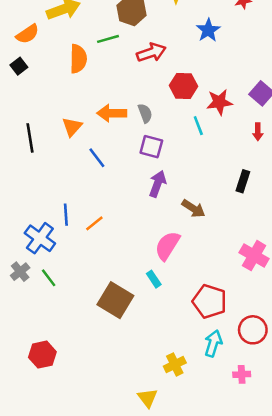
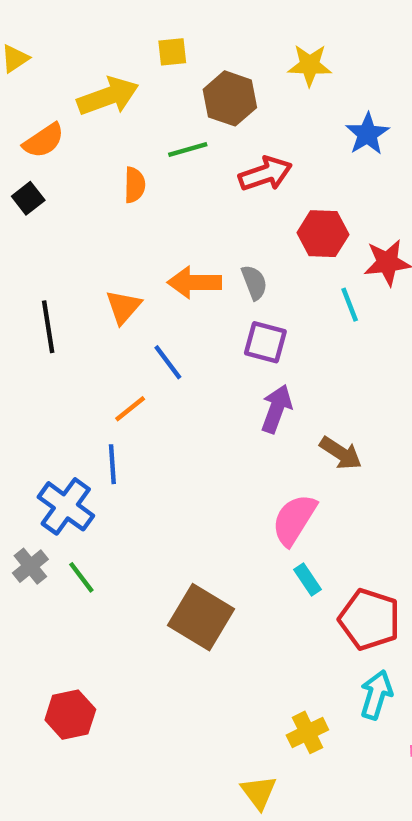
orange semicircle: (78, 59) -> (135, 185), size x0.7
orange line: (94, 223) -> (130, 409), moved
cyan rectangle: (154, 279) -> (307, 579), moved

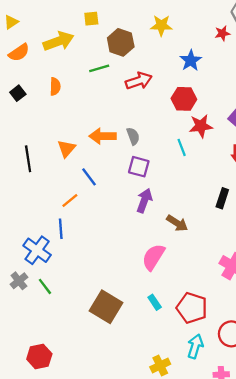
orange semicircle: (44, 141) -> (19, 53), moved
orange semicircle: (135, 185) -> (55, 86), moved
red hexagon: (323, 234) -> (184, 99), moved
cyan rectangle: (307, 579) -> (155, 302), moved

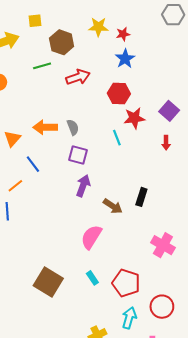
red star: (222, 33) -> (123, 34), moved
black rectangle: (222, 198) -> (141, 197), moved

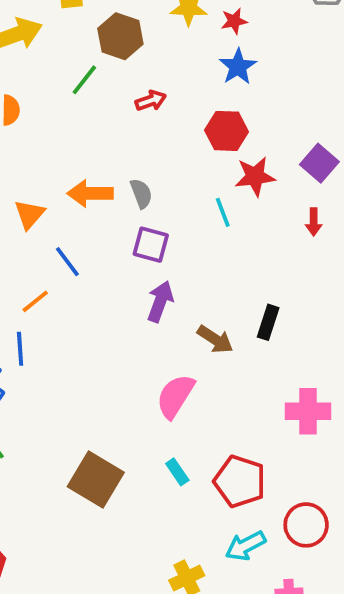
green line: (42, 66) -> (84, 80), turned -36
red arrow: (78, 77) -> (151, 101), size x0.7
pink cross: (163, 245) -> (308, 411), turned -30
cyan arrow: (129, 318) -> (245, 546), turned -135

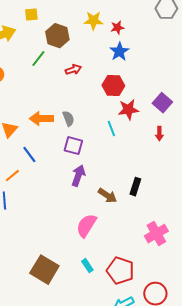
pink cross: (308, 411) -> (156, 234), turned -30

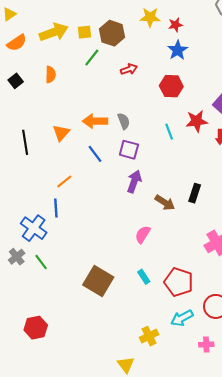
yellow square: (31, 15) -> (84, 32), moved
red star: (128, 110) -> (197, 121), moved
blue line: (29, 155) -> (95, 154), moved
pink semicircle: (86, 226) -> (143, 234), size x0.7

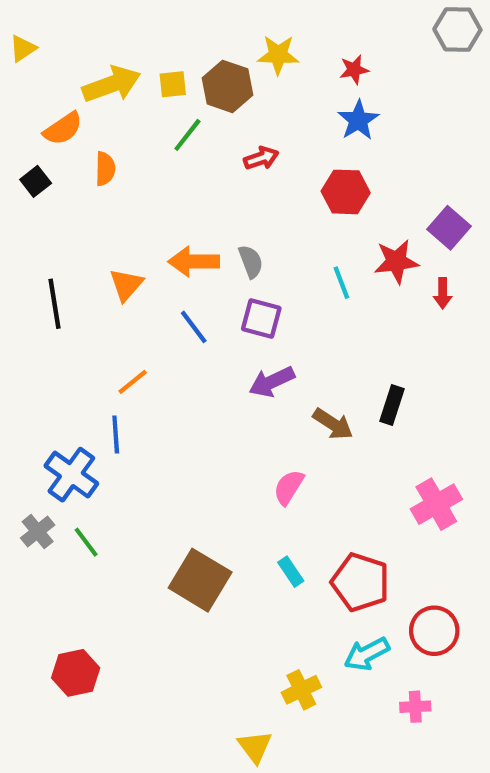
yellow star: (150, 17) -> (278, 55), moved
orange semicircle: (17, 43) -> (63, 129), moved
purple arrow: (134, 181) -> (272, 382), turned -135

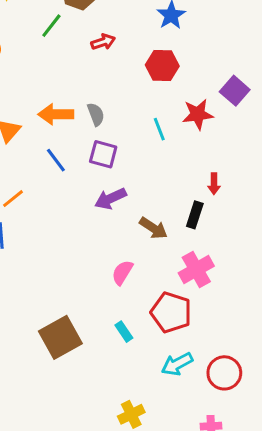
red arrow: (443, 293) -> (214, 184), moved
pink cross: (436, 504) -> (196, 269), moved
brown square: (200, 580) -> (60, 337), turned 30
red pentagon: (360, 582) -> (171, 312), moved
cyan arrow: (367, 654) -> (177, 364), moved

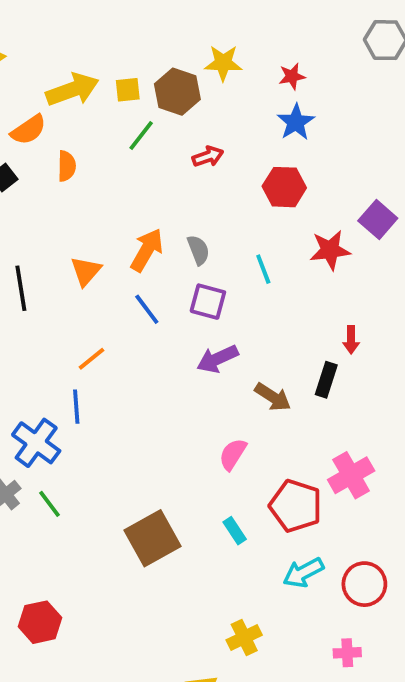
orange arrow: (56, 114) -> (147, 250), turned 120
cyan line: (159, 129) -> (263, 269), moved
pink cross: (196, 269) -> (351, 475), moved

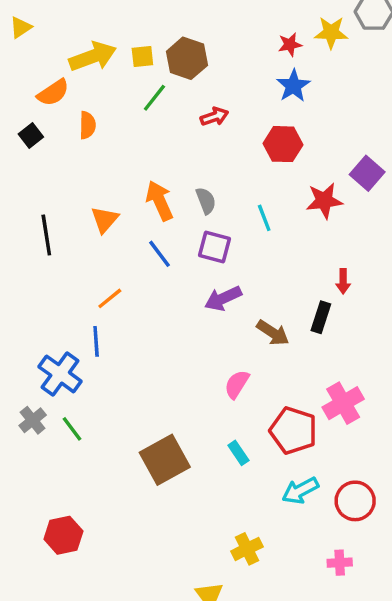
yellow star: (223, 63) -> (331, 33), moved
orange arrow: (147, 250) -> (160, 201), turned -54

